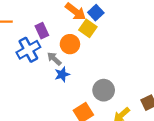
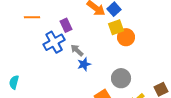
yellow square: (88, 28) -> (116, 27), moved, turned 35
orange circle: (70, 44) -> (126, 37), moved

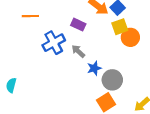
purple rectangle: (66, 25) -> (78, 25), moved, turned -40
blue star: (84, 64) -> (94, 68), moved
gray circle: (121, 78) -> (112, 80), moved

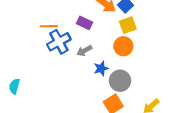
orange line: (30, 16) -> (49, 26), moved
orange circle: (130, 37) -> (123, 46), moved
gray arrow: (78, 51) -> (84, 51), turned -72

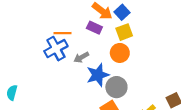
purple rectangle: (84, 23) -> (94, 28), moved
orange line: (49, 26) -> (63, 33), moved
blue star: (101, 68) -> (98, 75), size x1.5

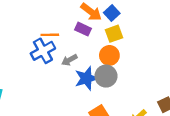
gray circle: (116, 87) -> (106, 76), moved

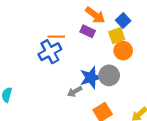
blue square: (112, 13) -> (123, 20), moved
orange circle: (109, 55) -> (123, 51), moved
gray arrow: (69, 60) -> (75, 92), moved

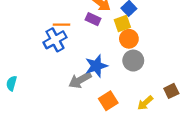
gray circle: (109, 75) -> (133, 61), moved
gray arrow: (75, 92) -> (80, 80), size x1.5

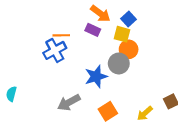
yellow square: (122, 24) -> (122, 34), turned 35
gray circle: (133, 61) -> (119, 63), moved
gray arrow: (80, 80) -> (69, 103), moved

